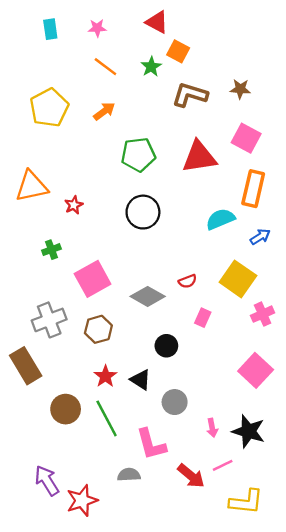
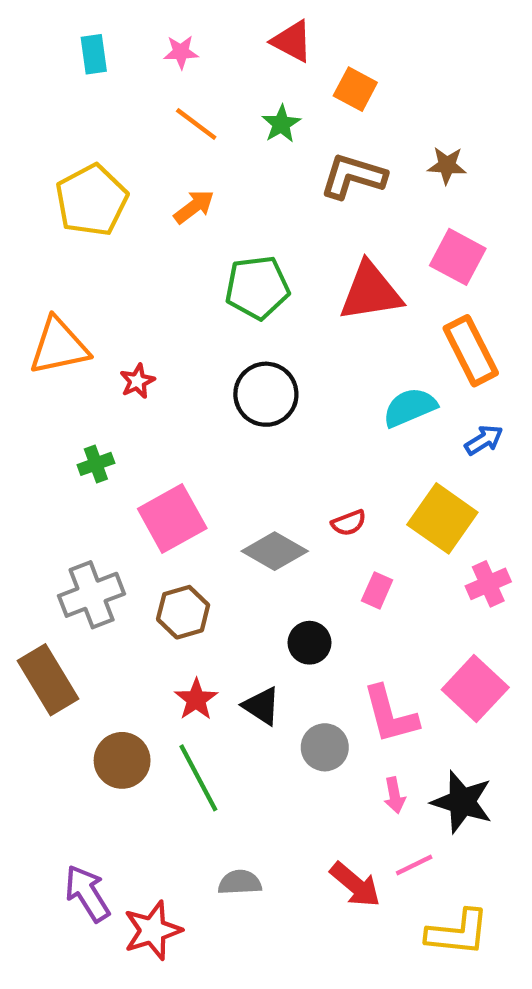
orange square: (178, 51) -> (355, 89), moved
orange rectangle: (253, 189) -> (471, 351), turned -40
pink L-shape: (151, 444) -> (390, 715), moved

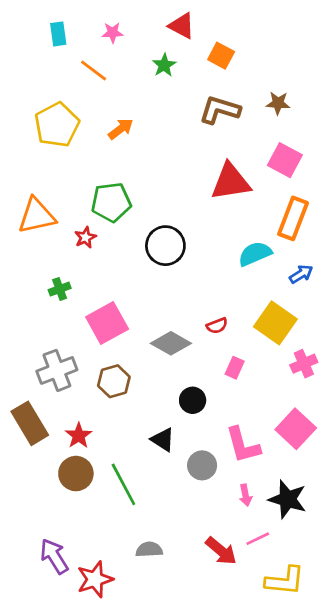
orange line: (196, 124) -> (94, 71), moved
green star: (281, 124) -> (164, 65), moved
green pentagon: (257, 287) -> (111, 202), moved
orange rectangle: (471, 351) -> (293, 218), turned 48
red star: (196, 699) -> (79, 436), moved

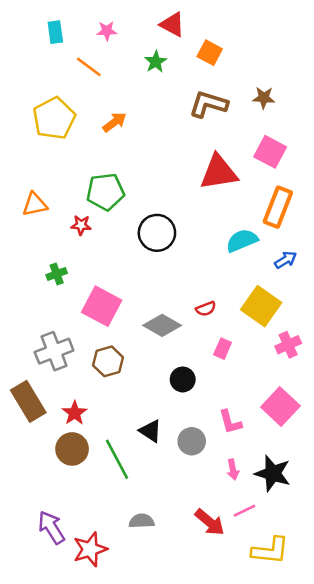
orange triangle: (37, 216) -> (35, 205), size x0.7
red star: (85, 237) -> (81, 225), turned 30
pink square: (107, 323) -> (102, 306), turned -33
black triangle: (163, 440) -> (151, 431), moved
pink L-shape: (243, 445) -> (230, 422), size x0.7

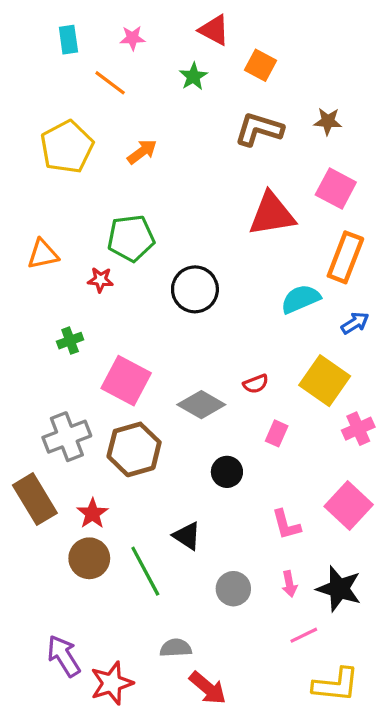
brown hexagon: (108, 361) -> (134, 449), size x1.4
gray circle: (192, 441) -> (233, 589), moved
red arrow: (210, 522) -> (208, 688), moved

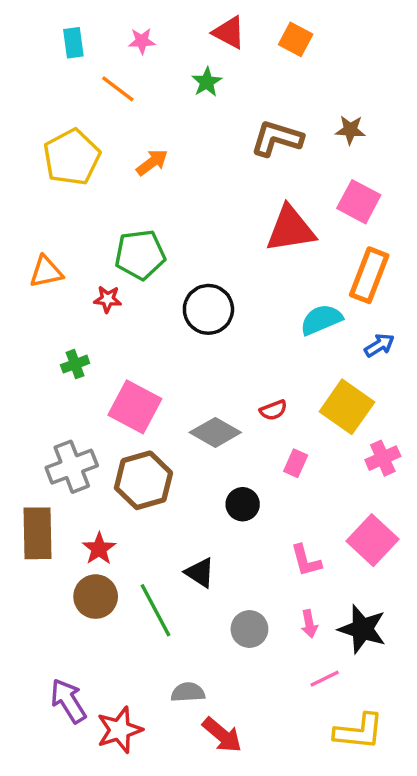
orange square: (261, 65) -> (296, 39), moved
brown rectangle: (35, 499) -> (37, 533), turned 30

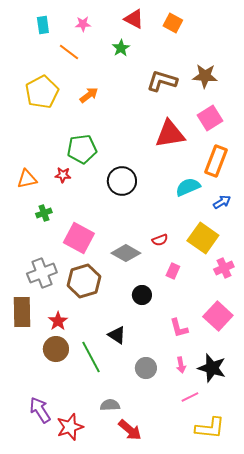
brown star: (350, 130) -> (205, 76), size x1.4
pink square: (359, 202) -> (210, 118), turned 30
orange triangle: (46, 272) -> (27, 179), moved

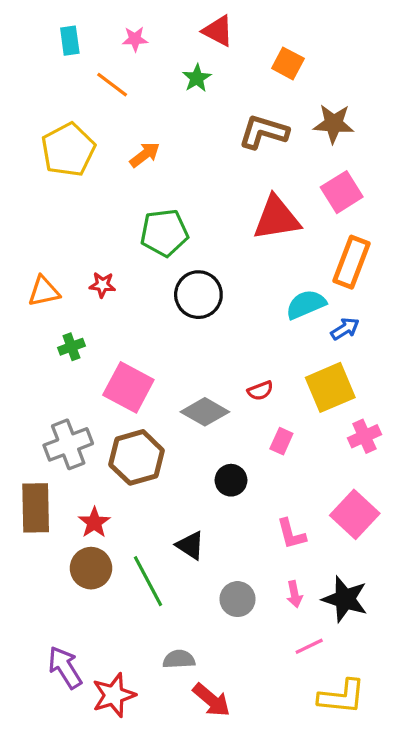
orange square: (173, 23) -> (288, 63), moved
green pentagon: (82, 149) -> (164, 233), moved
blue arrow: (222, 202) -> (345, 329), moved
yellow square: (203, 238) -> (330, 387), turned 32

